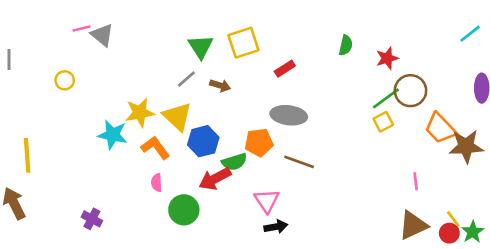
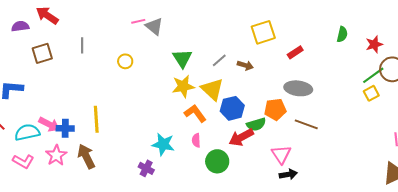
green triangle: (201, 47) -> (182, 58), moved
cyan star: (113, 135) -> (163, 144), moved

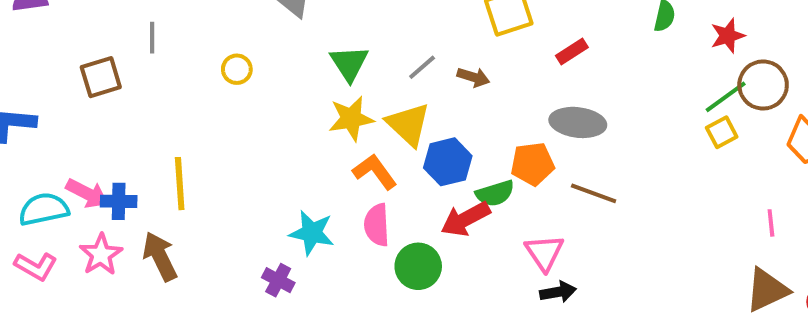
brown square: (42, 53) -> (101, 77), moved
pink semicircle: (196, 140) -> (377, 225), size x1.5

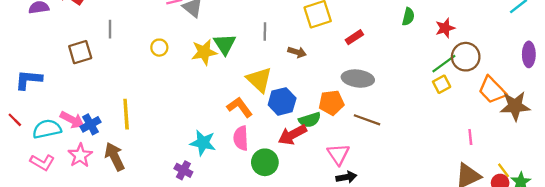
gray line: (422, 67) -> (265, 31), moved, turned -48
yellow star: (351, 119) -> (204, 52), moved
blue cross: (119, 201) -> (90, 124), turned -30

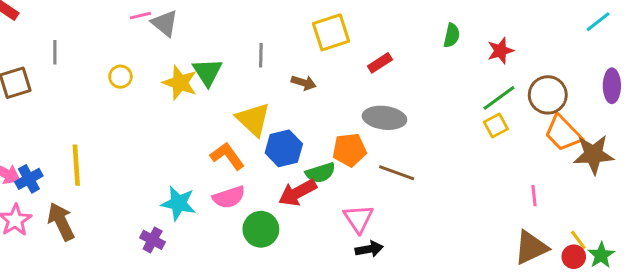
yellow star: (204, 52) -> (180, 83), turned 30
brown circle: (466, 57) -> (548, 95), moved
pink semicircle: (241, 138) -> (229, 197), turned -105

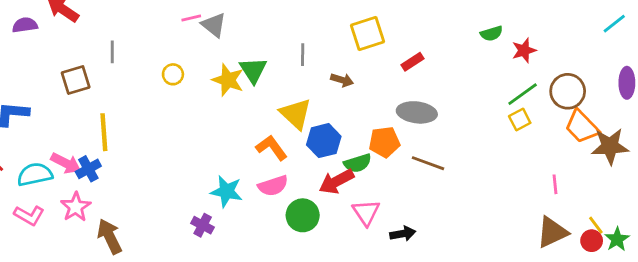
green semicircle: (452, 35) -> (492, 33), moved, turned 60
yellow line: (76, 165) -> (104, 132), moved
pink triangle: (359, 219) -> (366, 213), moved
brown arrow: (61, 222) -> (109, 236), moved

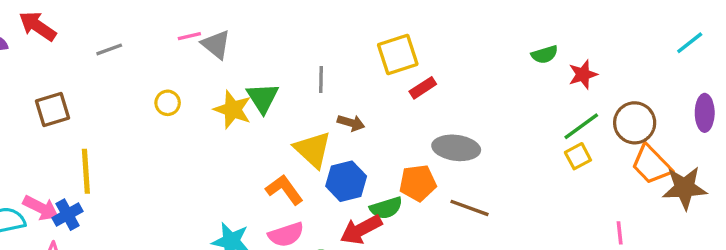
gray line: (112, 52) -> (109, 49), moved, turned 70
red rectangle: (413, 62) -> (423, 88), moved
brown arrow: (342, 80) -> (351, 123), moved

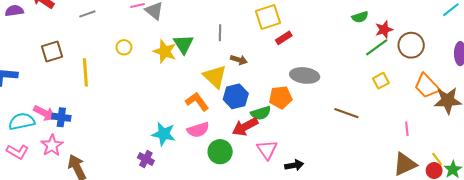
brown circle: (635, 123) -> (411, 45), moved
green line: (581, 126) -> (377, 47), moved
yellow line: (86, 171) -> (85, 72), moved
brown line: (470, 208) -> (346, 113), moved
blue cross: (68, 215) -> (61, 117), turned 36

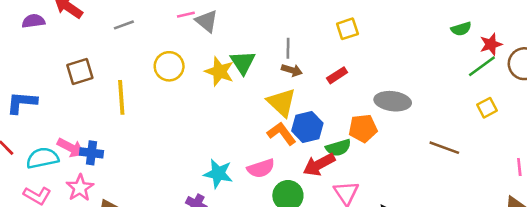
yellow square: (268, 17) -> (347, 29), size x0.7
red rectangle: (284, 38) -> (337, 75), moved
yellow circle: (124, 47) -> (169, 66), size x1.5
brown arrow: (239, 60) -> (292, 70), moved
orange L-shape: (197, 102) -> (282, 133), moved

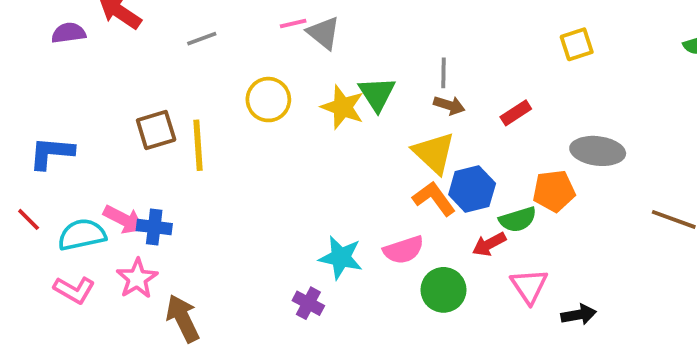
yellow square: (347, 29) -> (577, 44), moved
brown square: (80, 71) -> (156, 130), moved
red arrow: (319, 165) -> (489, 244), size x0.7

